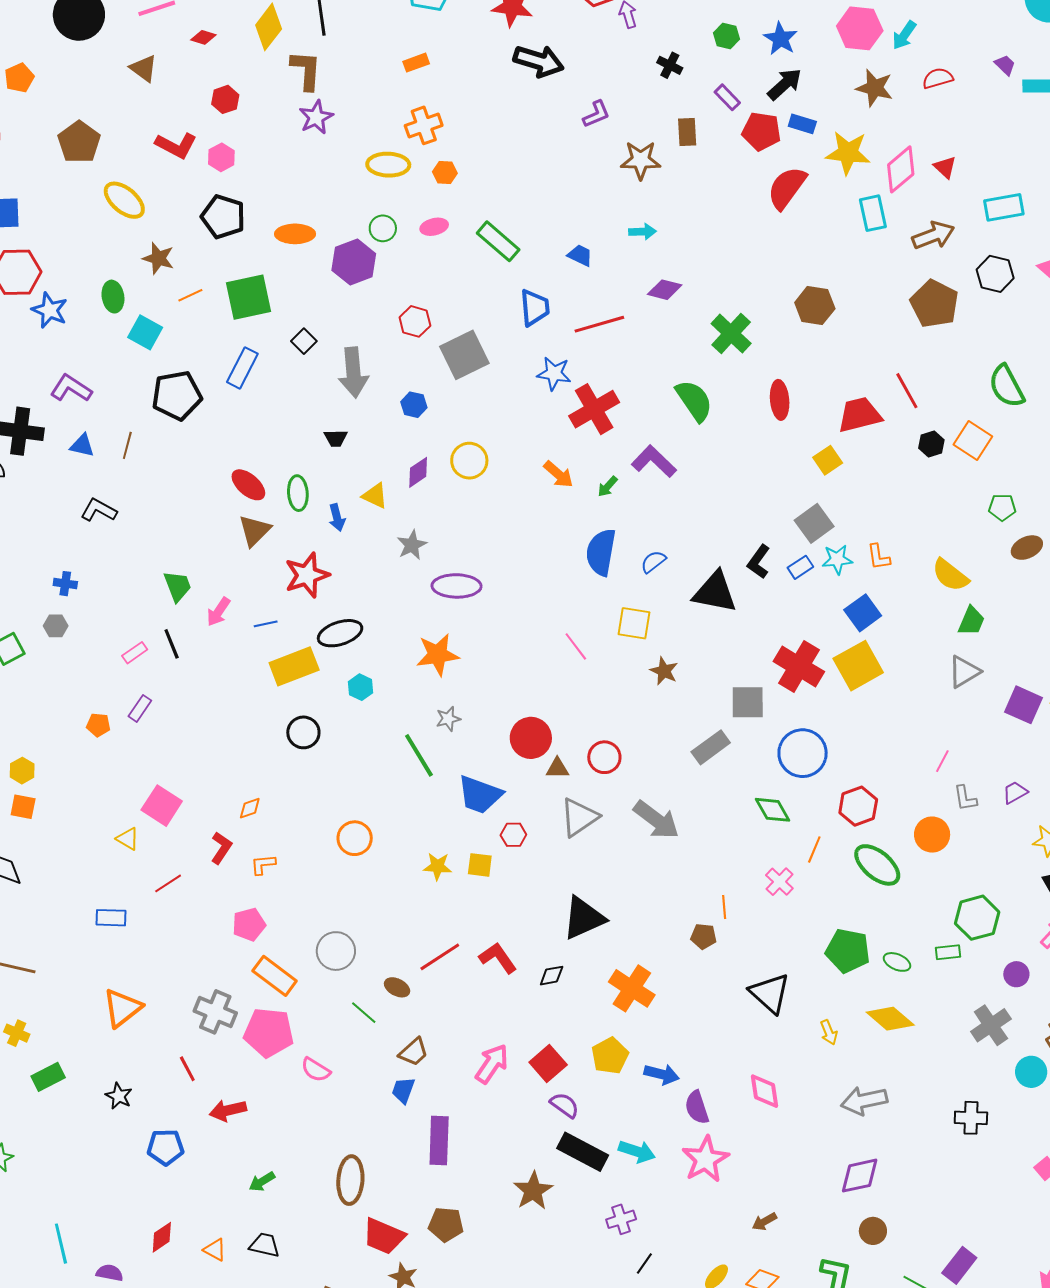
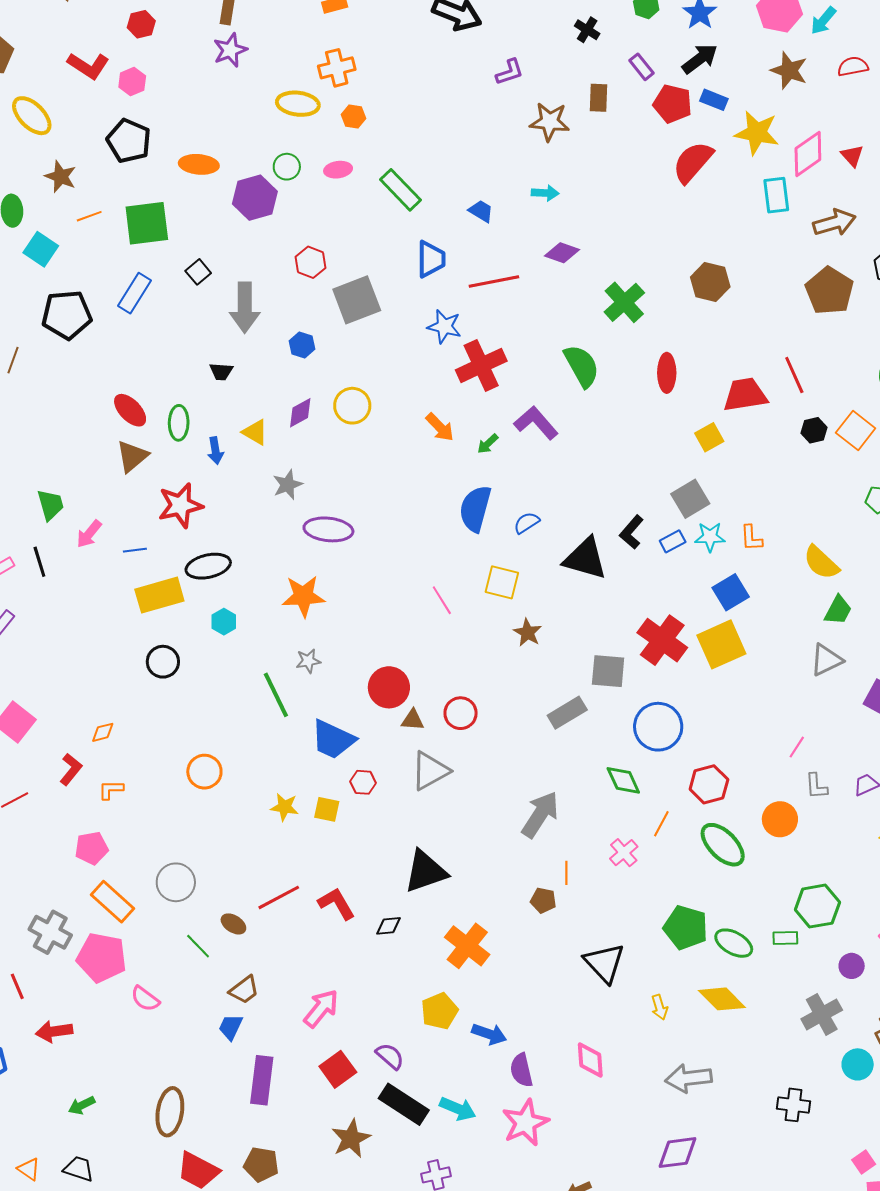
gray arrow: (656, 820) -> (540, 815), moved, turned -99
green ellipse: (897, 962) -> (734, 943), size x1.4
red square: (548, 1064) -> (338, 1069), moved

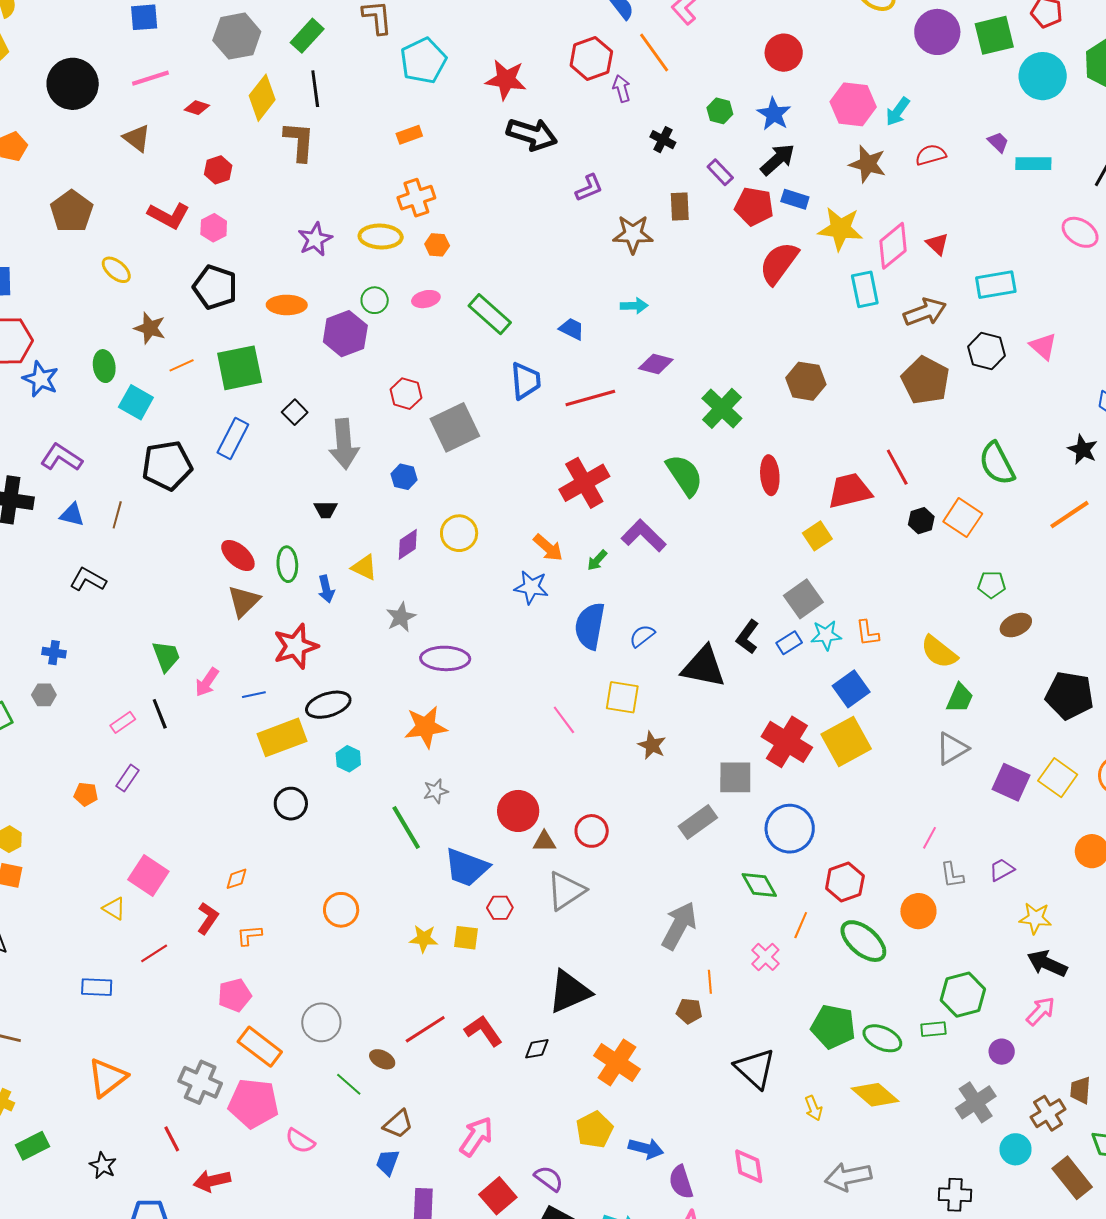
purple star: (230, 50) -> (315, 239), moved
yellow ellipse: (32, 116) -> (116, 270), size x0.7
blue star: (444, 326) -> (531, 587), moved

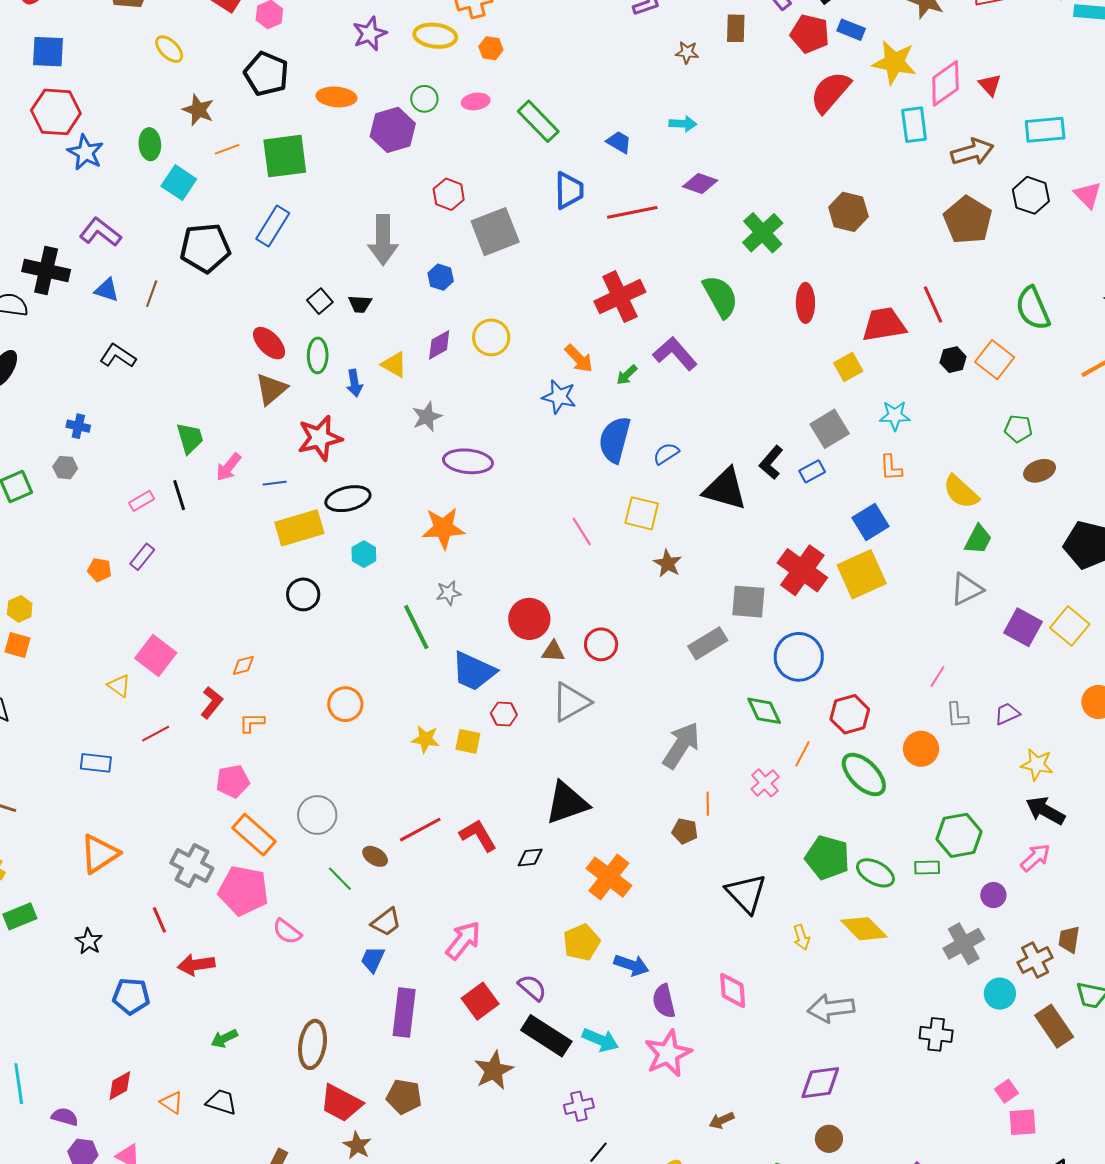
brown star: (633, 234) -> (687, 52), size x0.6
black square: (295, 412) -> (320, 301), moved
cyan star: (826, 635) -> (895, 416), moved

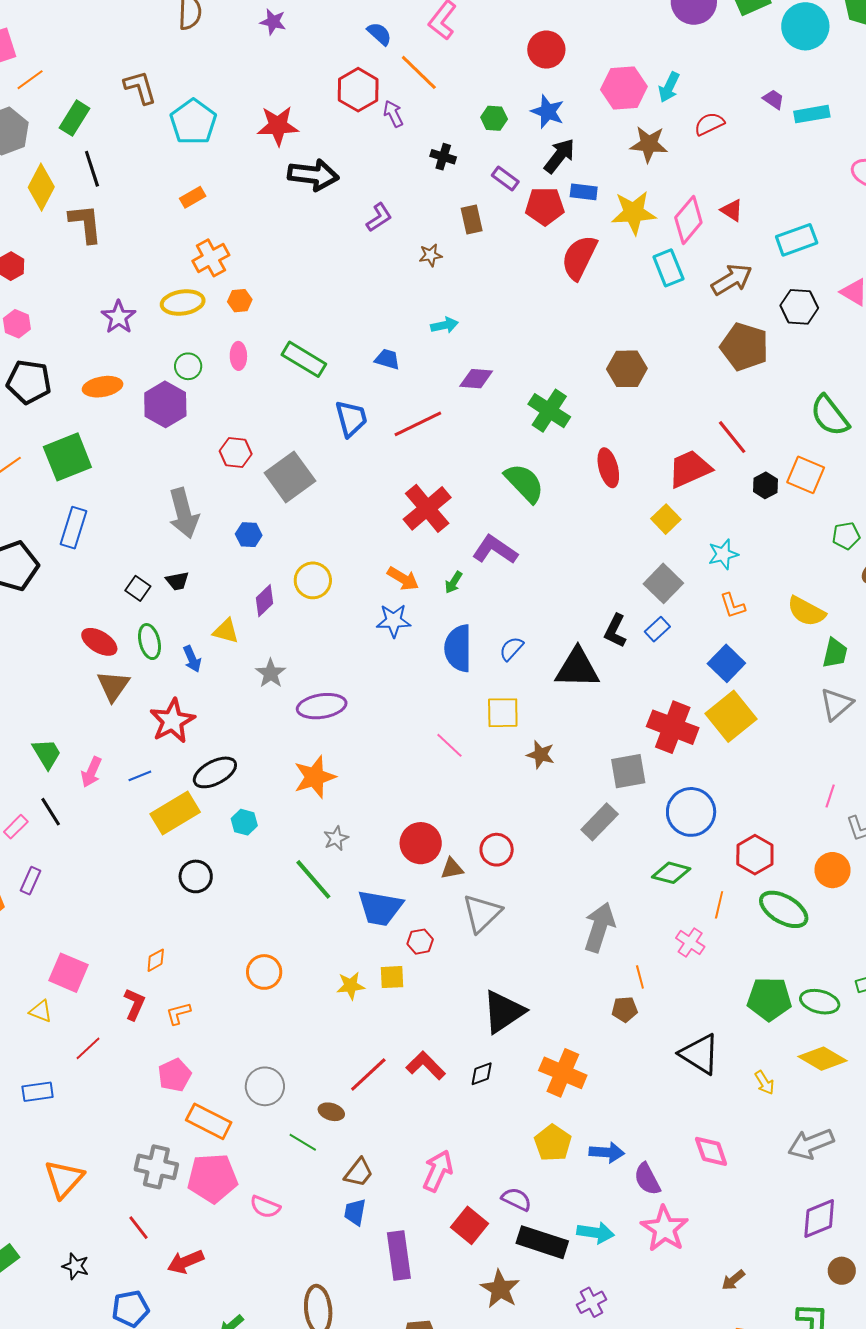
pink ellipse: (476, 101) -> (238, 356), turned -68
green diamond: (764, 711) -> (671, 873), turned -36

